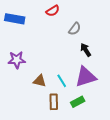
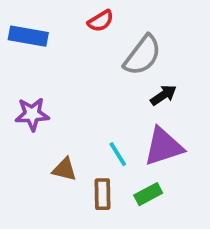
gray semicircle: (75, 29) -> (142, 55), size x1.6
black arrow: (86, 50) -> (163, 95), turned 88
brown triangle: (40, 81) -> (64, 169), moved

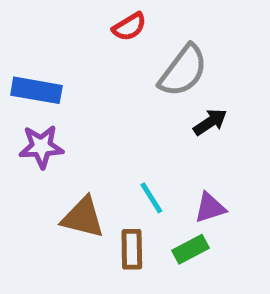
blue rectangle: (28, 36) -> (36, 90), moved
purple triangle: (163, 147) -> (210, 208), moved, size x0.6
brown triangle: (64, 169) -> (83, 217), size x1.4

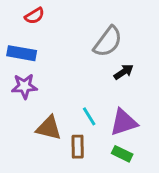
red semicircle: (129, 27) -> (34, 16), moved
purple triangle: (210, 208) -> (124, 122), size x1.5
green rectangle: (190, 249) -> (122, 154), moved, turned 54

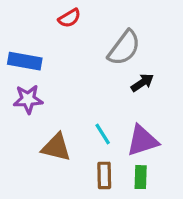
red semicircle: (34, 16) -> (69, 18), moved
brown rectangle: (78, 147) -> (104, 175), moved
green rectangle: (122, 154) -> (141, 177), turned 66

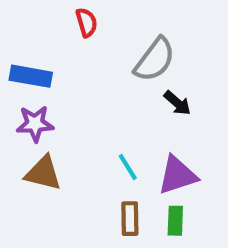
red semicircle: (69, 18) -> (87, 22), turned -75
black arrow: (142, 83) -> (177, 103), turned 75
brown triangle: (56, 147) -> (43, 173), moved

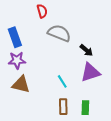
gray semicircle: (155, 60) -> (59, 33), moved, turned -105
blue rectangle: (31, 76) -> (15, 37), turned 60
purple triangle: (177, 175) -> (90, 72), moved

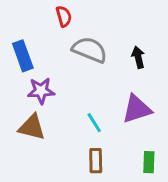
black arrow: (86, 50) -> (138, 57), moved, turned -144
purple star: (17, 60) -> (41, 91), moved
green rectangle: (85, 108) -> (149, 162), moved

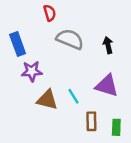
purple triangle: (137, 109) -> (107, 86), turned 35
brown triangle: (32, 127) -> (47, 100), moved
brown rectangle: (96, 161) -> (91, 121), moved

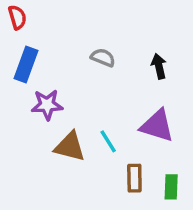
red semicircle: (50, 13) -> (17, 17), moved
gray semicircle: (70, 39) -> (103, 58), size x0.6
blue rectangle: (18, 44) -> (26, 64), turned 40

